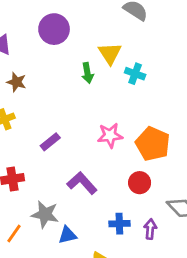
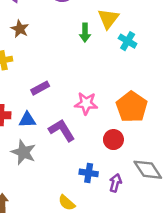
pink star: (110, 135) -> (86, 103), moved
blue triangle: (67, 235) -> (27, 120), moved

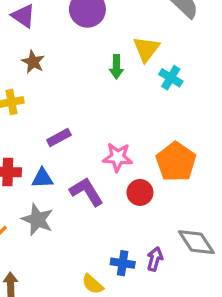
red circle: (113, 140) -> (140, 192), moved
blue cross: (89, 173) -> (123, 263), moved

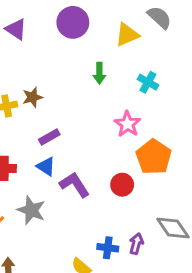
yellow triangle: (146, 49) -> (127, 35), moved, turned 30
brown star: (33, 62) -> (32, 97), moved, turned 30
pink star: (118, 157) -> (127, 124), moved, turned 30
blue triangle: (42, 178) -> (46, 166), moved, turned 36

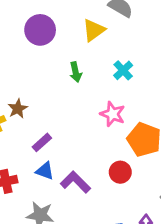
cyan cross: (148, 82) -> (123, 70), turned 30

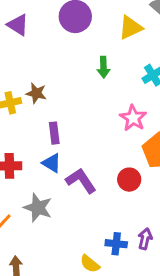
brown star: (18, 109) -> (36, 93), turned 30
purple rectangle: (42, 142) -> (54, 133), turned -66

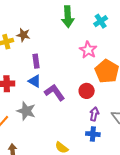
green arrow: (103, 67) -> (68, 17), size x1.5
purple arrow: (145, 239) -> (94, 114), moved
blue cross: (116, 244) -> (93, 134), moved

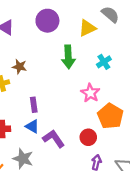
brown star: (23, 35) -> (19, 67), moved

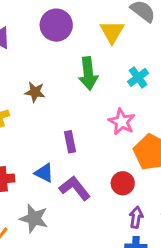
yellow triangle: (87, 28) -> (112, 32), turned -30
brown star: (19, 67) -> (35, 92), moved
purple rectangle: (34, 105) -> (70, 142), moved

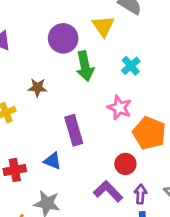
purple circle: (56, 25) -> (63, 38), moved
purple rectangle: (70, 142) -> (74, 130), size x1.5
purple L-shape: (75, 188) -> (108, 191), moved

